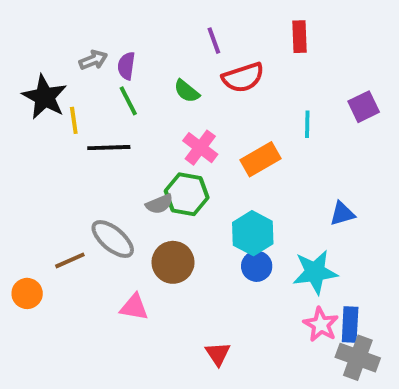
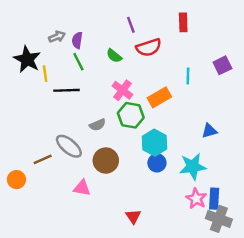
green hexagon: (187, 194) -> (131, 115), moved

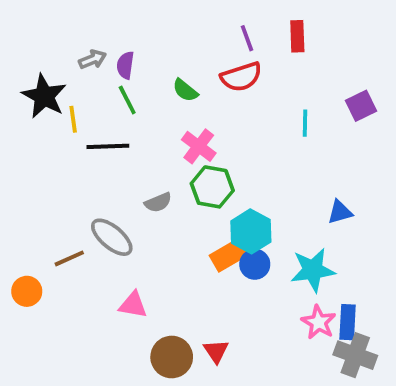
purple line: (131, 25) -> (247, 38), moved
orange rectangle: (159, 97) -> (230, 255), moved
brown circle: (106, 161) -> (172, 357), moved

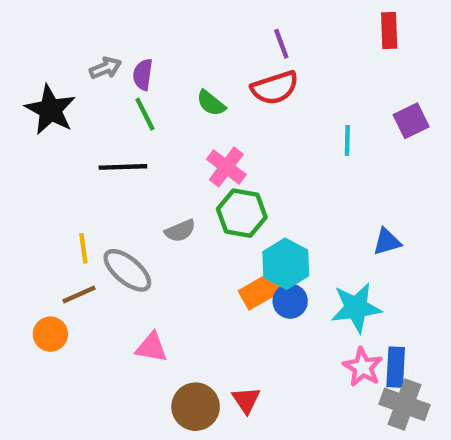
red rectangle: (297, 36) -> (389, 31), moved
yellow line: (73, 119) -> (83, 248), moved
orange circle: (27, 291) -> (50, 334), moved

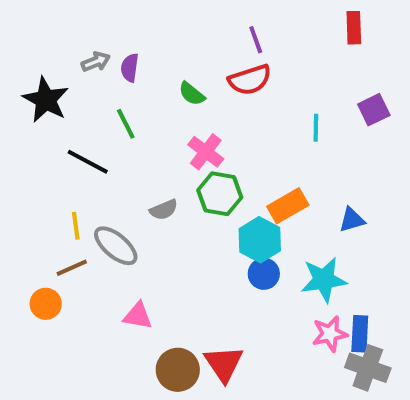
green line: (145, 114) -> (126, 124), moved
black line: (123, 167) -> (88, 162), moved, turned 30
orange rectangle: (262, 290) -> (288, 206), moved
pink star: (363, 367) -> (330, 334), turned 30
red triangle: (246, 400) -> (224, 364), size x1.5

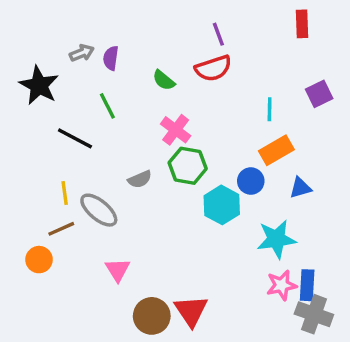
orange rectangle: (288, 206) -> (276, 150), moved
blue circle: (264, 274) -> (251, 181), moved
pink triangle: (138, 316) -> (118, 270), turned 48

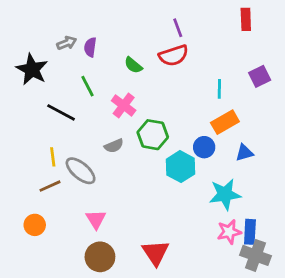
pink cross: (176, 130) -> (124, 105), moved
orange circle: (39, 260) -> (35, 225), moved
brown circle: (152, 316) -> (100, 257), moved

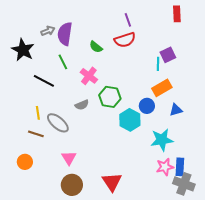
purple semicircle: (90, 47) -> (65, 34), size x1.6
purple square: (260, 76) -> (168, 55), moved
brown line: (50, 186) -> (36, 134), turned 42

